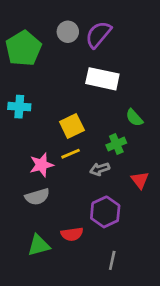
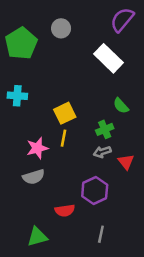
purple semicircle: (98, 35) -> (122, 20), moved
white rectangle: (102, 79) -> (108, 58), moved, turned 32
yellow line: (71, 154) -> (64, 138), turned -56
gray arrow: (100, 169) -> (102, 152), moved
green triangle: (39, 245) -> (37, 237), moved

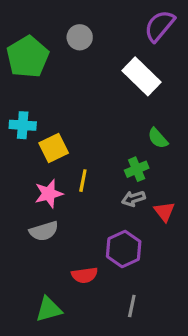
yellow square: (65, 113) -> (54, 148), moved

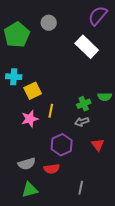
green semicircle: (158, 138) -> (105, 97), moved, turned -48
red triangle: (164, 212) -> (98, 145), moved
gray semicircle: (44, 231) -> (27, 164), moved
purple hexagon: (124, 249) -> (62, 145), moved

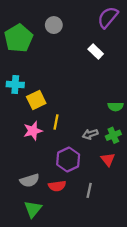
white rectangle: (87, 47) -> (96, 51), size x0.6
green cross: (84, 104) -> (113, 135), moved
gray line: (81, 188) -> (89, 190), moved
green triangle: (30, 190) -> (33, 209), turned -36

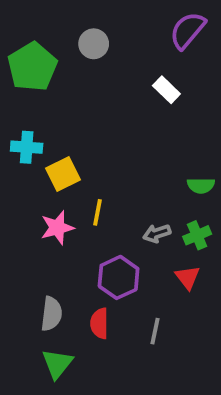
gray semicircle: (30, 180) -> (52, 314), turned -66
red semicircle: (57, 186) -> (99, 323), turned 98

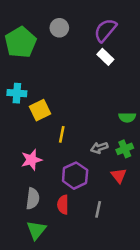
purple semicircle: (187, 30) -> (105, 30), moved
pink star: (57, 228) -> (31, 160), moved

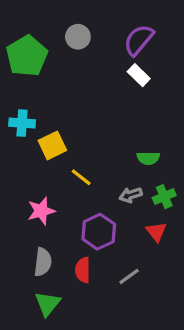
green semicircle: (127, 117) -> (148, 158), moved
yellow line: (62, 134) -> (81, 177), turned -63
gray line: (98, 209) -> (129, 276), turned 42

